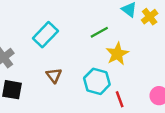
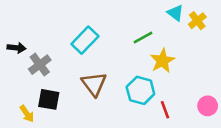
brown triangle: (54, 75) -> (94, 84), size x1.5

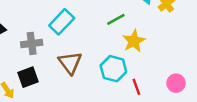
gray cross: (40, 65) -> (32, 43), moved, turned 30
black square: (49, 99) -> (28, 77), turned -30

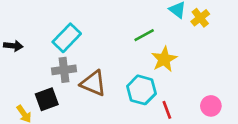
cyan rectangle: (62, 22) -> (67, 38), moved
gray cross: (32, 43) -> (64, 70), moved
brown triangle: (70, 63) -> (93, 83), turned -30

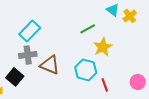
black square: (47, 99) -> (15, 77), turned -30

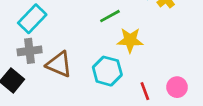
yellow star: (103, 47) -> (130, 40), turned 30
red line: (105, 85) -> (145, 91), moved

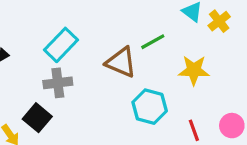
yellow star: (130, 40) -> (194, 70), moved
brown triangle: (59, 64) -> (121, 62), moved

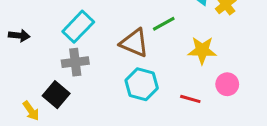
cyan hexagon: (150, 107) -> (142, 84), moved
pink circle: (232, 126) -> (227, 84), moved
red line: (194, 130) -> (190, 99), moved, turned -54

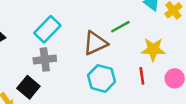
brown triangle: (134, 43) -> (95, 43), turned -48
red line: (190, 99) -> (142, 76), moved, turned 66

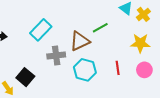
yellow star: (153, 49) -> (140, 43), moved
gray cross: (45, 59) -> (56, 56), moved

